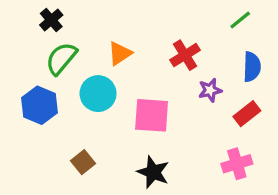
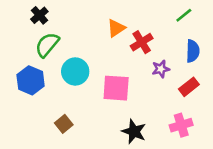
orange triangle: (120, 53) -> (116, 28), moved
black star: (153, 172) -> (134, 132), moved

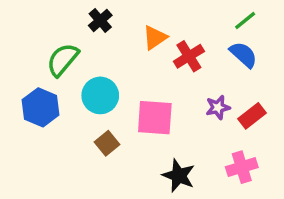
black cross: (39, 15) -> (100, 20), moved
blue semicircle: (193, 51) -> (243, 55), moved, turned -50
purple star: (161, 69) -> (218, 107), moved
brown square: (64, 124) -> (107, 143), moved

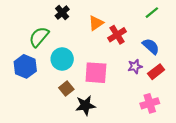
blue semicircle: (243, 55) -> (151, 46), moved
black star: (179, 176) -> (85, 105), moved, turned -30

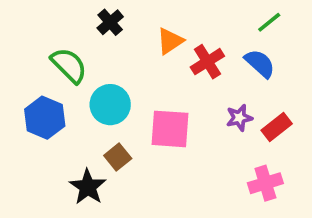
green semicircle: (39, 37) -> (69, 65), turned 95
blue semicircle: (151, 46) -> (260, 63), moved
black star: (85, 105) -> (88, 187), moved, turned -30

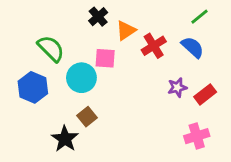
black cross: (110, 22) -> (98, 17), moved
pink square: (170, 129) -> (105, 58), moved, size x0.7

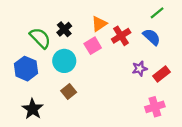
black cross: (98, 17) -> (64, 29), moved
pink square: (105, 58) -> (93, 46), moved, turned -35
black star: (65, 139) -> (33, 109), moved

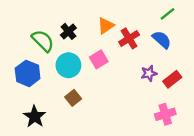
pink square: (93, 46) -> (99, 59), moved

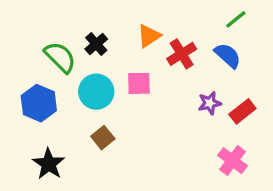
pink square: (99, 59) -> (139, 83), turned 30
pink cross: (165, 114) -> (233, 161), turned -36

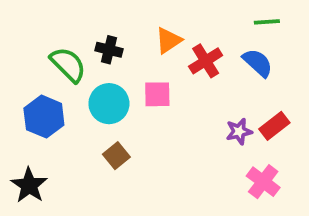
green line: (236, 19) -> (267, 22), turned 35
black cross: (96, 44) -> (109, 50), turned -35
purple star: (210, 103) -> (239, 131), moved
black star: (49, 164) -> (29, 185), moved

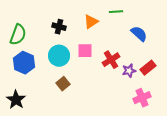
green line: (267, 22) -> (116, 12), moved
red cross: (206, 61) -> (111, 60), moved
green semicircle: (68, 65) -> (18, 35), moved, turned 65
pink cross: (263, 182) -> (142, 98), turned 30

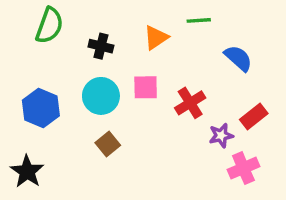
green semicircle: (18, 35) -> (49, 26), moved
purple star: (129, 71) -> (221, 135), moved

